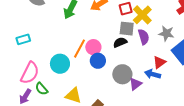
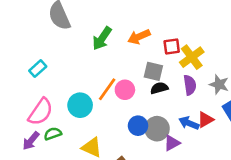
gray square: (127, 29) -> (153, 71), moved
cyan rectangle: (23, 39) -> (38, 69), turned -32
blue circle: (98, 61) -> (138, 126), moved
blue arrow: (153, 74) -> (189, 123), moved
green semicircle: (41, 89) -> (53, 134), turned 104

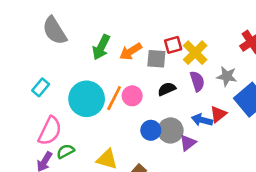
orange arrow: (139, 37) -> (131, 51), moved
gray square: (153, 71) -> (156, 59), moved
cyan circle: (80, 105) -> (87, 99), moved, size x1.4

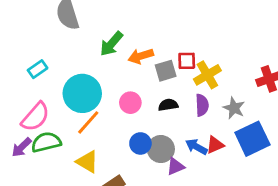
gray square: (156, 59) -> (166, 71), turned -36
orange line: (114, 98) -> (88, 122), moved
green semicircle: (65, 151) -> (46, 142), size x1.5

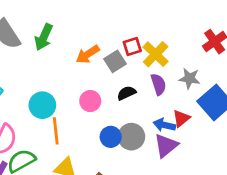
green arrow: (111, 44) -> (44, 37), moved
cyan circle: (82, 93) -> (42, 105), size x0.7
orange line: (88, 122) -> (56, 131), turned -32
purple triangle: (175, 166) -> (166, 146), moved, size x1.4

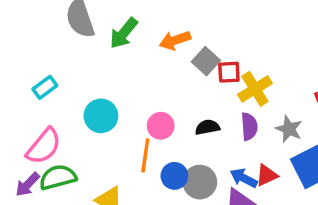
orange arrow: (88, 54) -> (175, 40), moved
gray square: (115, 61) -> (206, 61), moved, turned -30
orange line: (56, 131) -> (145, 155), moved

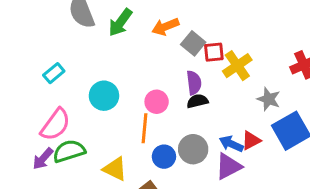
purple semicircle: (249, 127) -> (194, 83), moved
blue circle: (174, 176) -> (164, 157), moved

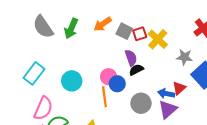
cyan rectangle: (54, 73) -> (34, 73), size x1.5
blue circle: (164, 157) -> (117, 84), moved

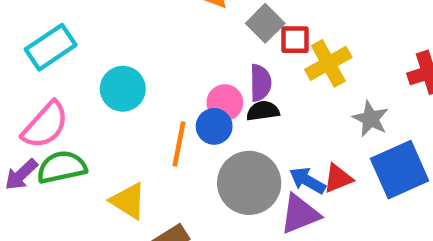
pink circle: (109, 77) -> (225, 103), moved
gray circle: (141, 103) -> (249, 183), size x1.4

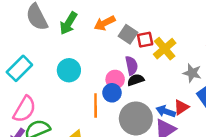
cyan circle: (123, 89) -> (69, 70), moved

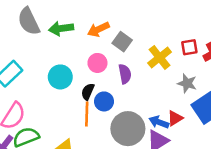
green arrow: (68, 23) -> (61, 28), turned 50
red square: (145, 40) -> (189, 47), moved
pink circle: (115, 79) -> (97, 63), moved
black semicircle: (136, 80) -> (88, 92), moved, turned -49

